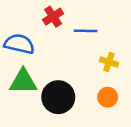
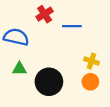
yellow cross: (109, 62) -> (91, 61), moved
green triangle: (23, 82) -> (19, 69), size x0.6

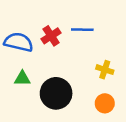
red cross: (45, 14) -> (51, 36), moved
orange circle: (90, 82) -> (105, 103), moved

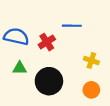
red cross: (51, 36) -> (47, 42), moved

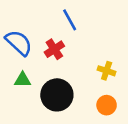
blue line: (72, 26) -> (70, 20), moved, turned 60
blue semicircle: (16, 37) -> (19, 43), turned 30

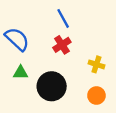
red cross: (54, 49) -> (62, 45), moved

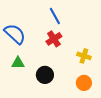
black circle: (52, 86) -> (45, 75), size x0.7

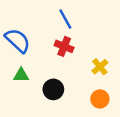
red cross: (54, 39) -> (64, 46), turned -35
yellow cross: (84, 56) -> (100, 67), turned 32

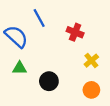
blue line: (65, 19) -> (39, 18), moved
red cross: (64, 46) -> (75, 32), moved

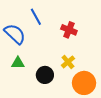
yellow cross: (91, 61) -> (68, 62), moved
orange circle: (91, 90) -> (84, 83), size x1.5

